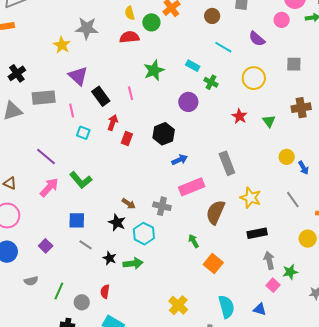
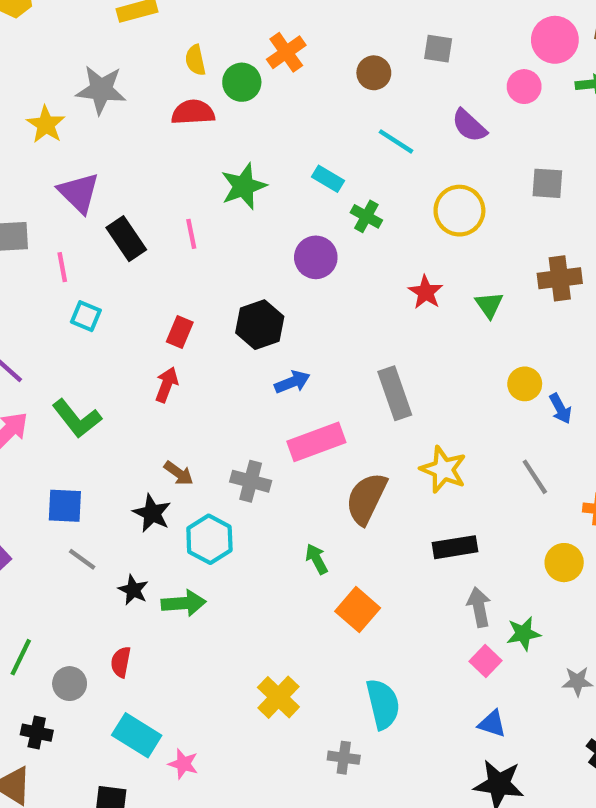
red arrow: (113, 123) -> (167, 385), moved
blue triangle: (260, 309) -> (492, 724), moved

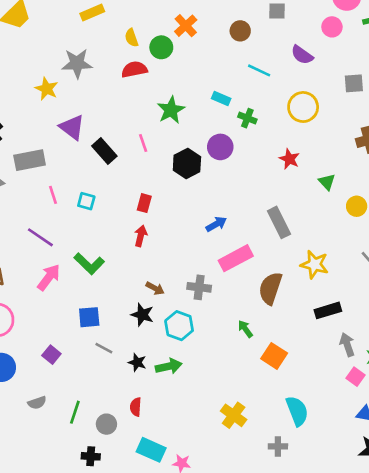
pink line: (62, 267) -> (53, 195), moved
green triangle: (489, 305) -> (327, 182), moved
black hexagon: (260, 325) -> (187, 163), moved

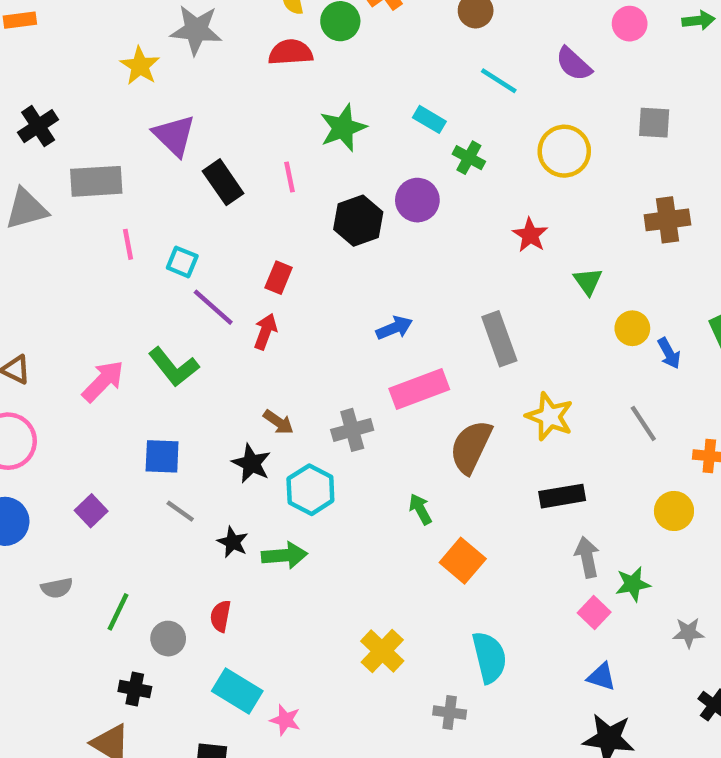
purple line: (40, 237) -> (213, 307), moved
gray cross: (199, 287) -> (352, 430), turned -30

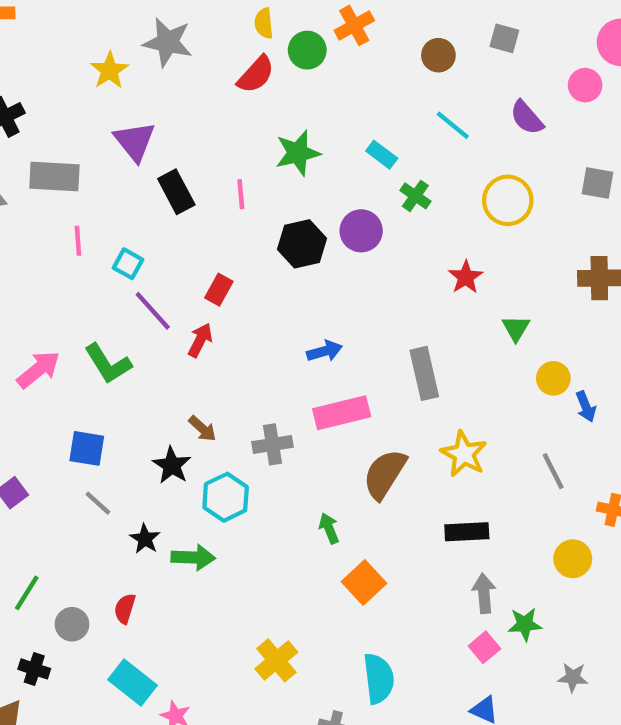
red semicircle: (291, 52) -> (256, 74), turned 129

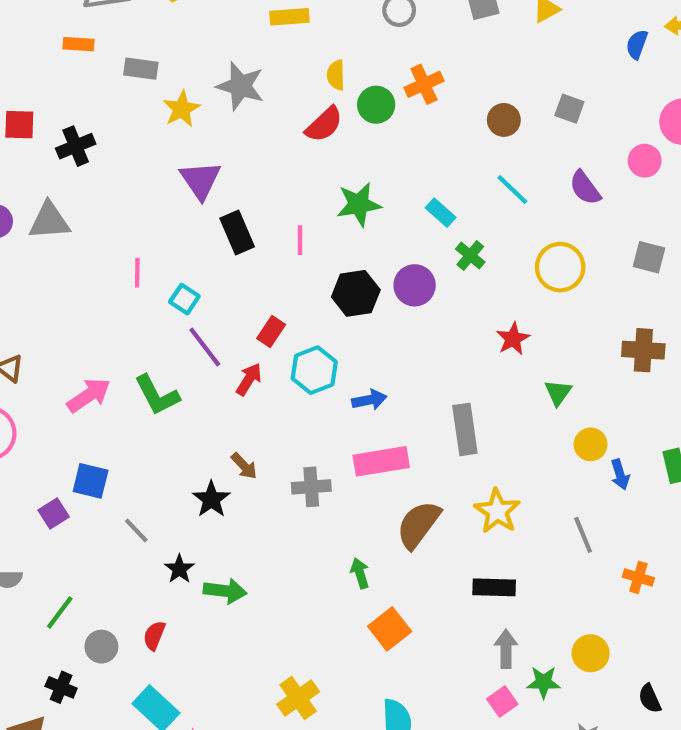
gray rectangle: (54, 176) -> (141, 69), moved, size x0.7
blue square: (87, 448) -> (91, 481), moved
cyan hexagon: (226, 497) -> (314, 370), moved
yellow circle: (573, 559) -> (591, 653), moved

